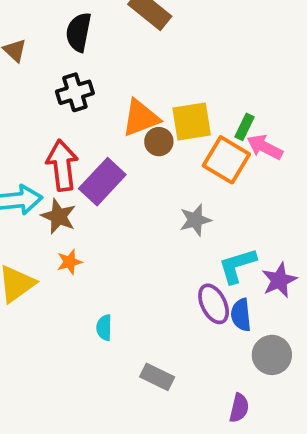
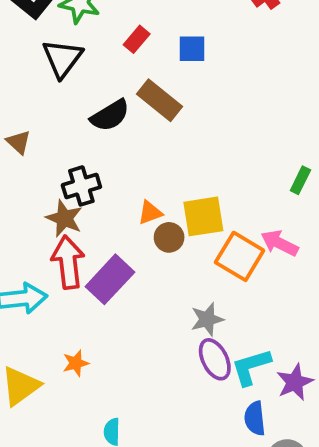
black semicircle: (79, 32) -> (110, 115), moved, turned -132
orange triangle: (141, 118) -> (150, 213), size x0.6
green rectangle: (245, 127) -> (300, 180), moved
brown star: (59, 216) -> (64, 218), moved
purple ellipse: (214, 304) -> (215, 359), moved

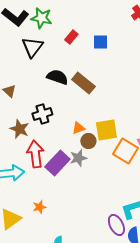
brown rectangle: (160, 100) -> (83, 83), moved
black semicircle: (110, 115) -> (57, 77), turned -130
brown star: (64, 218) -> (19, 129), moved
gray star: (207, 319) -> (78, 158), moved
purple ellipse: (215, 359) -> (116, 225), moved

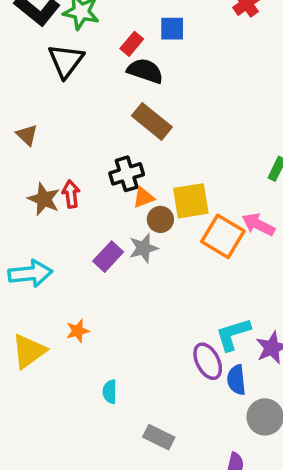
blue square: (100, 42) -> (172, 29), moved
black semicircle: (57, 77) -> (145, 71), moved
black cross: (42, 114) -> (127, 174), moved
red arrow: (35, 154) -> (71, 194), moved, size x0.6
purple rectangle: (57, 163) -> (108, 257), size x0.7

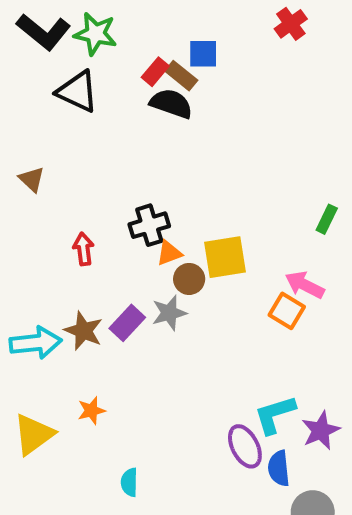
black triangle: (66, 61) -> (77, 92), turned -42
brown rectangle: (152, 121) -> (181, 76), moved, size x0.7
brown star: (44, 199) -> (83, 331), moved
orange square: (223, 236) -> (287, 311), moved, size x0.7

